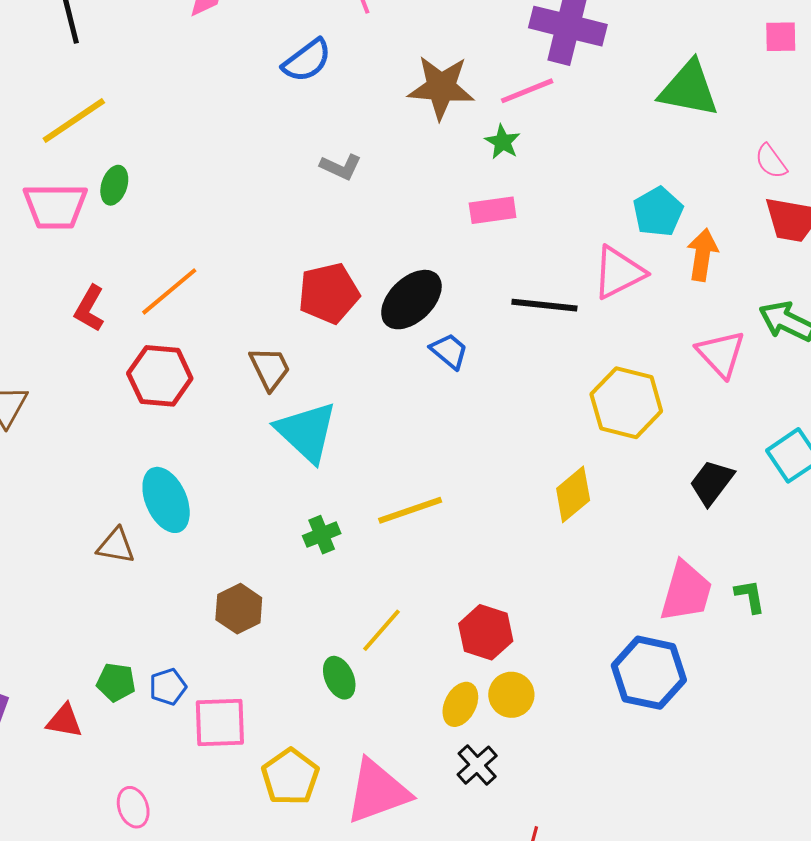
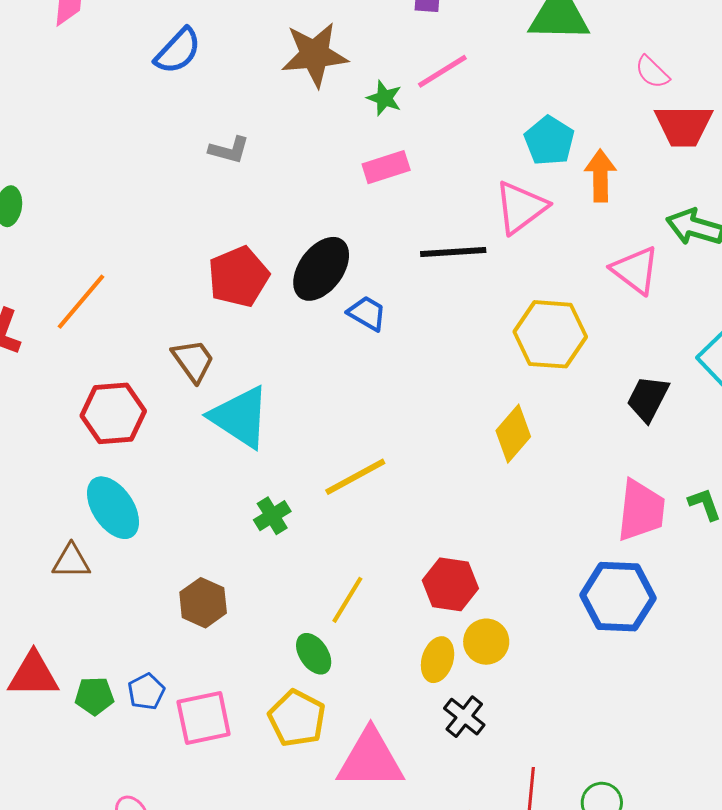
pink line: (527, 91) -> (442, 71), moved
red hexagon: (160, 376) -> (113, 413), moved
red triangle: (64, 721) -> (33, 675), moved, size x1.4
yellow pentagon: (290, 777) -> (297, 718), moved
pink triangle: (377, 791) -> (370, 759), turned 30

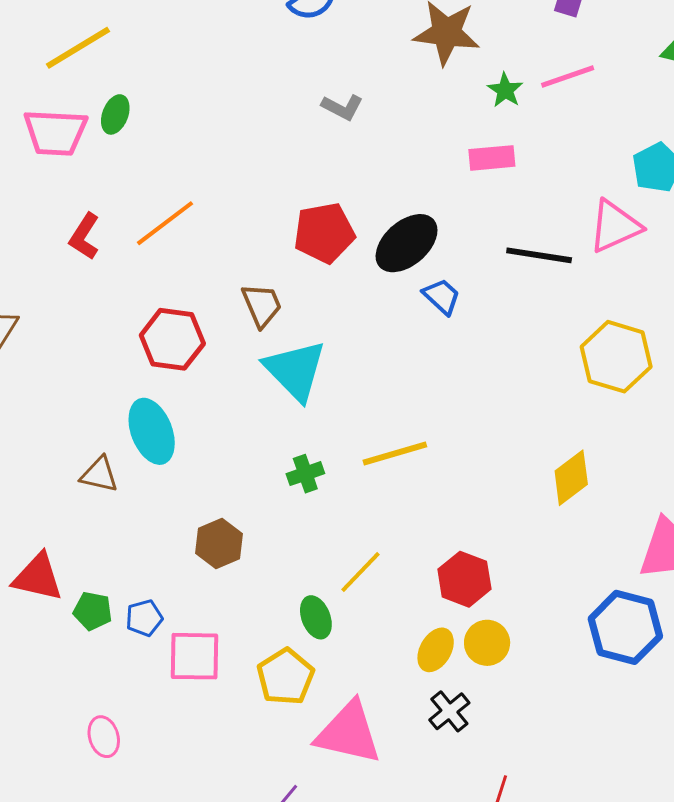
yellow diamond: (513, 434) -> (571, 478), moved

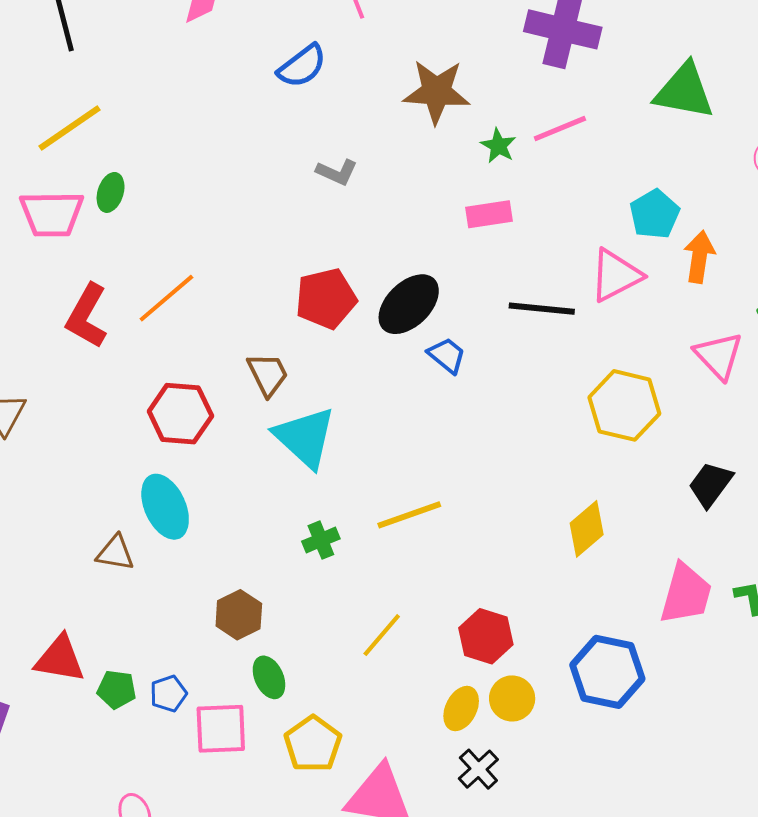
red L-shape: (84, 236) -> (87, 316), size x1.4
green ellipse: (316, 617) -> (269, 677), moved
blue hexagon: (625, 627) -> (607, 672), moved

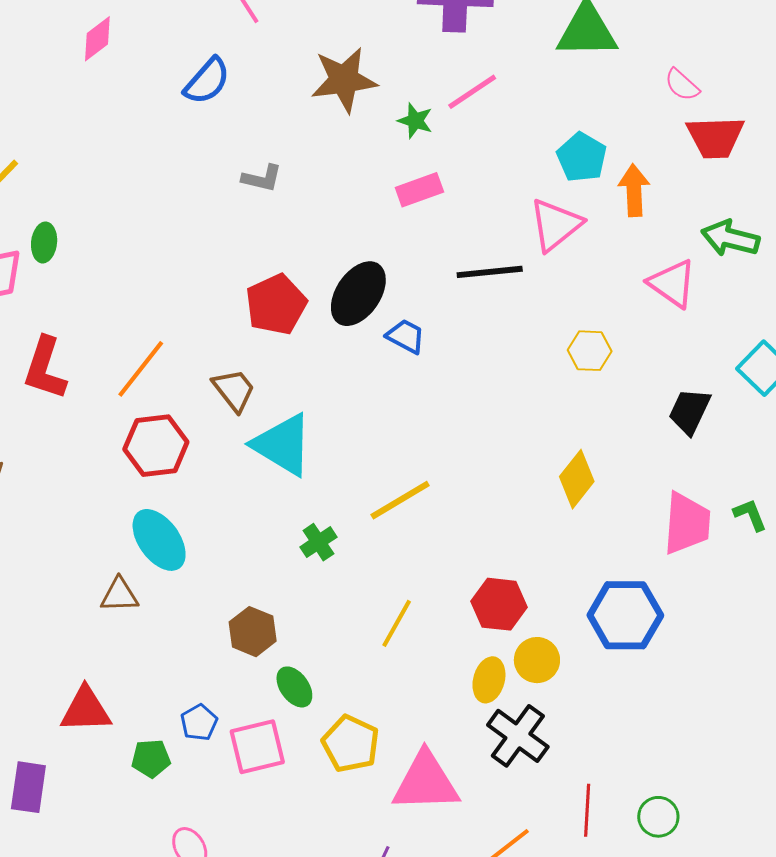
orange line: (166, 298) -> (141, 369), moved
yellow hexagon: (624, 405) -> (590, 351), size x0.6
green pentagon: (117, 689) -> (151, 758), moved
black cross: (478, 769) -> (518, 736), size x1.5

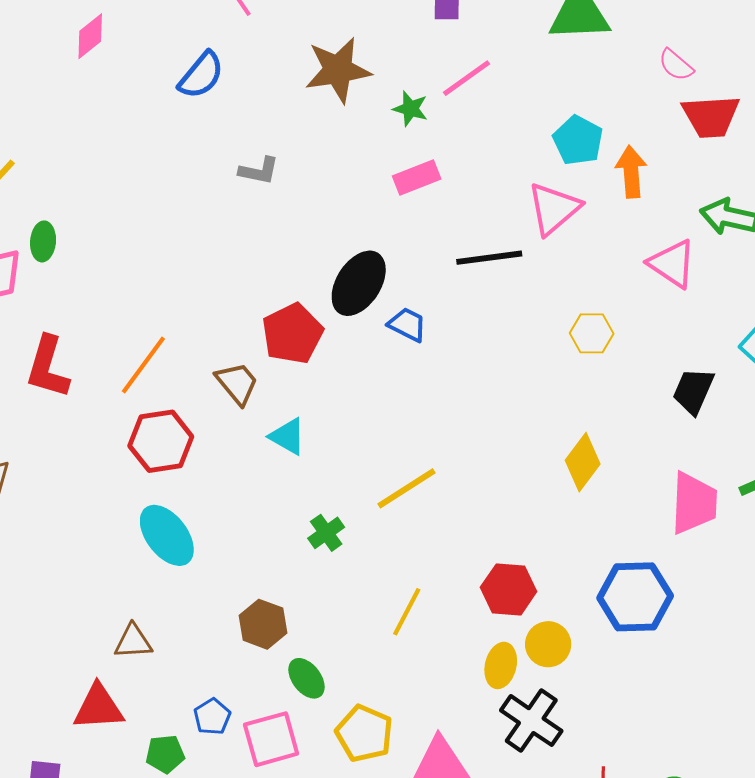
red pentagon: (276, 304) -> (292, 334), moved
cyan triangle: (283, 445) -> (288, 436), size x0.6
brown triangle: (119, 595) -> (133, 642), moved

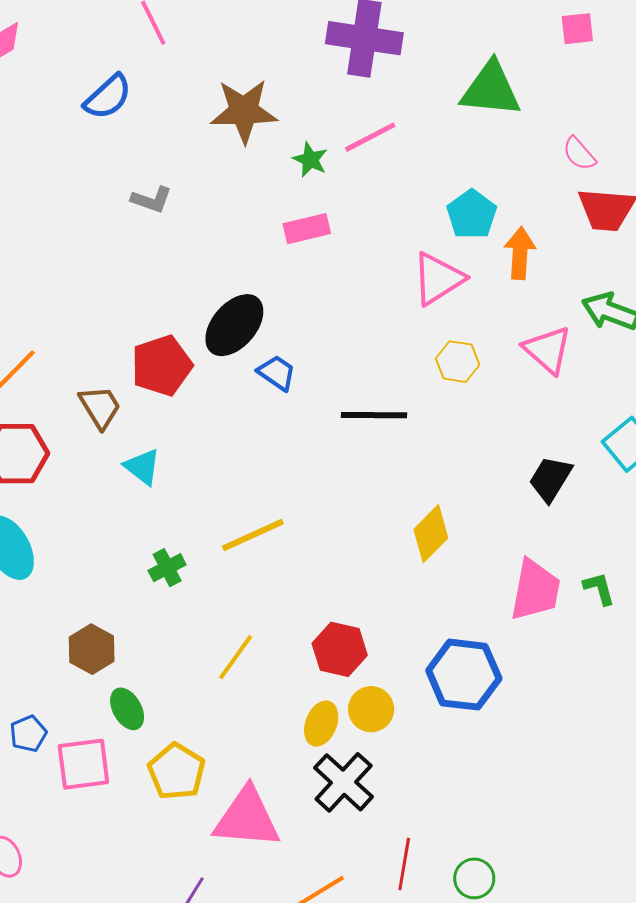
black line: (489, 258) -> (374, 415), moved
yellow hexagon: (592, 333) -> (458, 362), moved

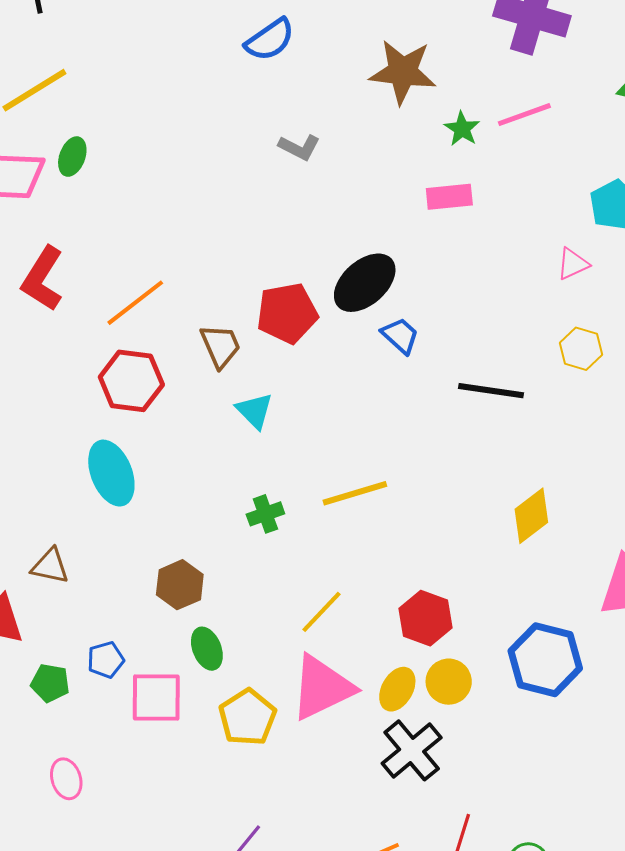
pink triangle: (438, 279) -> (573, 264), size x0.6
pink triangle: (247, 818) -> (322, 688), moved, turned -38

